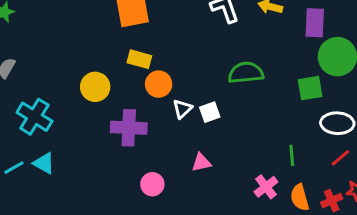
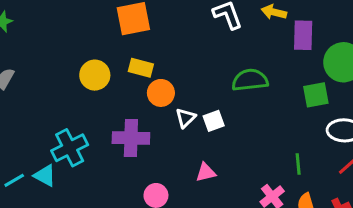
purple rectangle: (315, 23) -> (303, 35), moved
yellow circle: (95, 87) -> (95, 75), moved
cyan cross: (34, 117) -> (70, 148), moved, turned 32

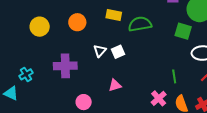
yellow rectangle: (141, 68) -> (114, 15), moved
orange circle: (161, 93) -> (77, 22), moved
green square: (316, 95) -> (183, 31), turned 30
cyan cross: (70, 148) -> (26, 74), size x0.6

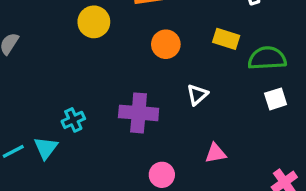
yellow circle: (40, 27) -> (94, 22), moved
white square: (118, 52) -> (276, 99), moved
cyan triangle: (11, 93) -> (46, 148), turned 35

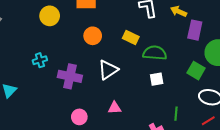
white triangle: (197, 95) -> (108, 70), size x1.5
cyan cross: (73, 120) -> (40, 60), moved

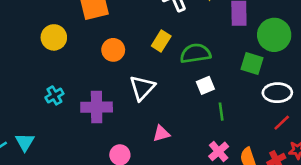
yellow rectangle: (131, 37) -> (161, 41), turned -70
green line: (176, 114) -> (221, 112), moved

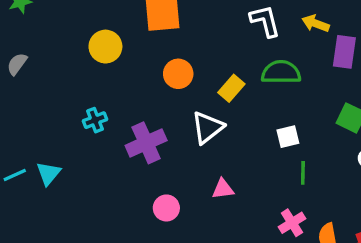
yellow rectangle: (161, 41) -> (231, 88), moved
green semicircle: (195, 53) -> (281, 72), moved
purple cross: (97, 107) -> (146, 143), turned -32

